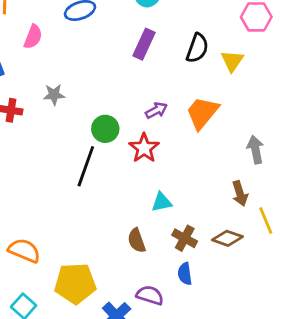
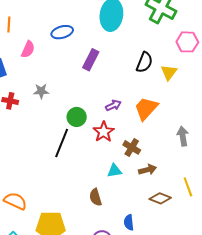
purple rectangle: (144, 44) -> (91, 60), moved
brown arrow: (240, 193) -> (148, 170), moved, turned -90
brown cross: (185, 238) -> (132, 147), moved

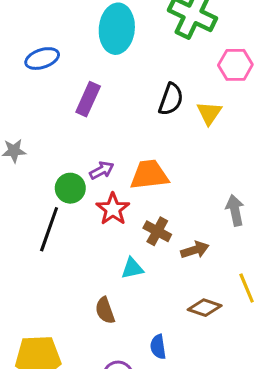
purple arrow: (113, 105) -> (102, 170), moved
orange trapezoid: (146, 108) -> (149, 175), moved, turned 44
brown arrow: (148, 170) -> (195, 250), moved

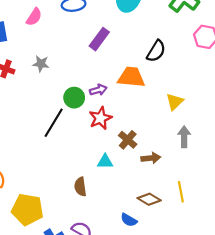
yellow triangle: (209, 113) -> (175, 102), moved
orange trapezoid: (149, 175) -> (131, 77), moved
blue semicircle: (158, 347) -> (129, 220), moved, turned -63

